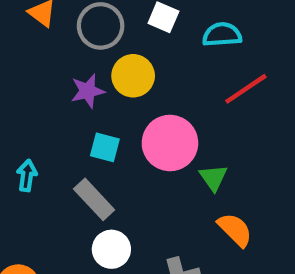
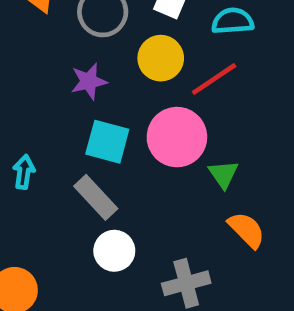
yellow circle: (133, 76) -> (161, 58), moved
red line: (246, 89) -> (214, 79), moved
cyan square: (105, 147) -> (107, 142), size x1.4

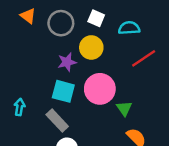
red line: (214, 79) -> (144, 58), moved
purple star: (89, 81) -> (67, 62), moved

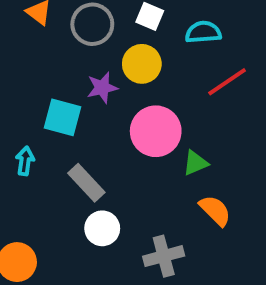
cyan square: (63, 91) -> (63, 117), moved
green triangle: (124, 108) -> (195, 163), turned 42

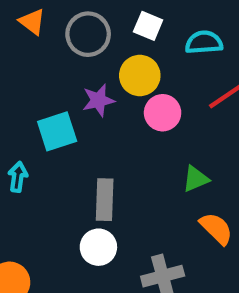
cyan square: (63, 117) -> (57, 131), turned -33
pink circle: (156, 131) -> (163, 113), moved, size x0.7
gray rectangle: (86, 183) -> (105, 200), moved, turned 45

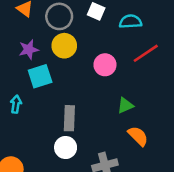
yellow circle: (140, 75) -> (64, 46), moved
purple star: (98, 100) -> (29, 50), moved

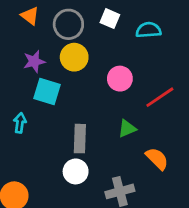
red line: (146, 53) -> (160, 97), moved
cyan square: (40, 76) -> (47, 91), turned 35
green triangle: (125, 106) -> (127, 129), moved

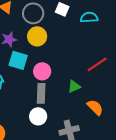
pink circle: (120, 79) -> (42, 71), moved

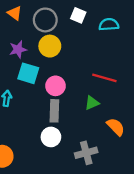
red line: (97, 64) -> (104, 78), moved, turned 50

